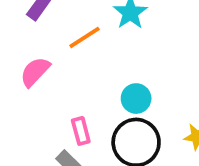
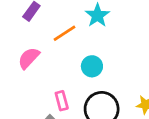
cyan circle: (136, 99) -> (92, 66), moved

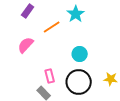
cyan circle: (92, 66) -> (80, 54), moved

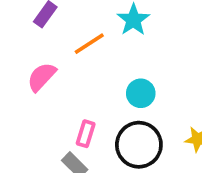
pink rectangle: (50, 76) -> (86, 134), turned 32

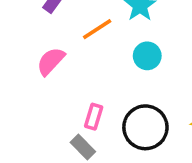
cyan circle: (141, 93) -> (147, 56), moved

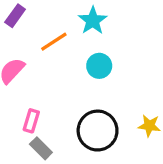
pink rectangle: (94, 117) -> (31, 121), moved

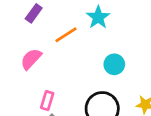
cyan circle: (99, 66) -> (114, 64), moved

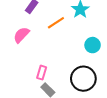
pink semicircle: (31, 59) -> (21, 35), moved

